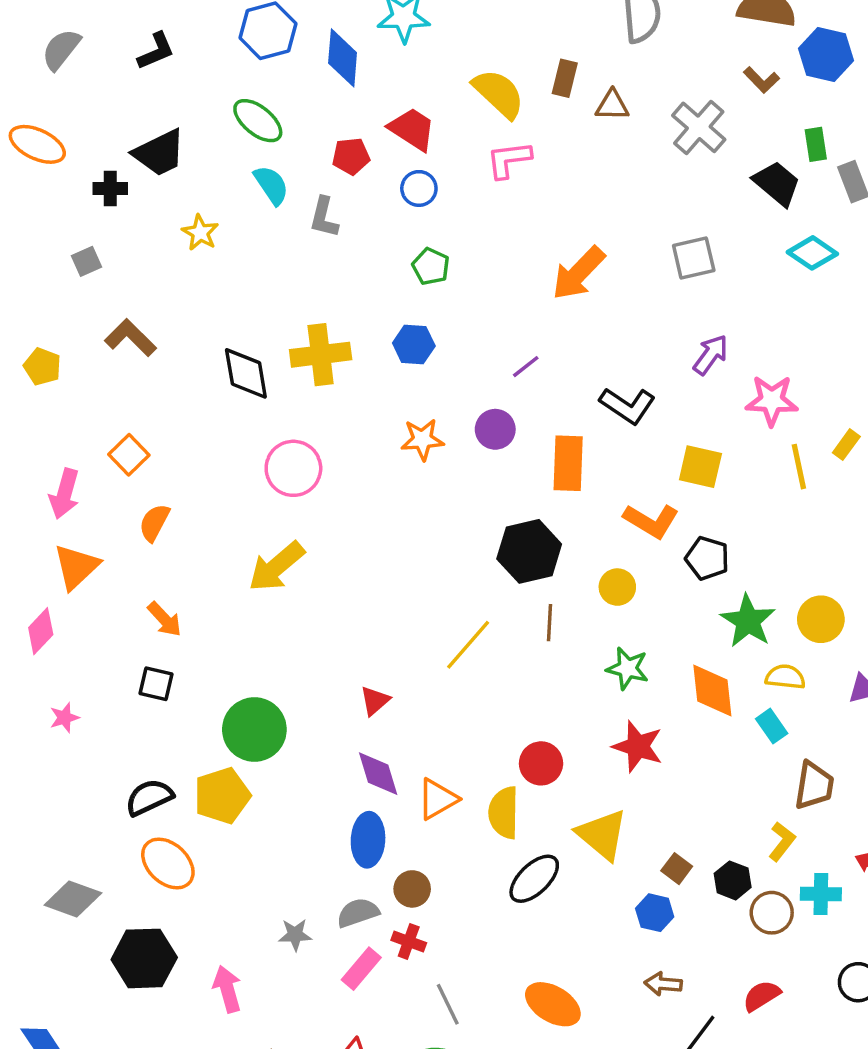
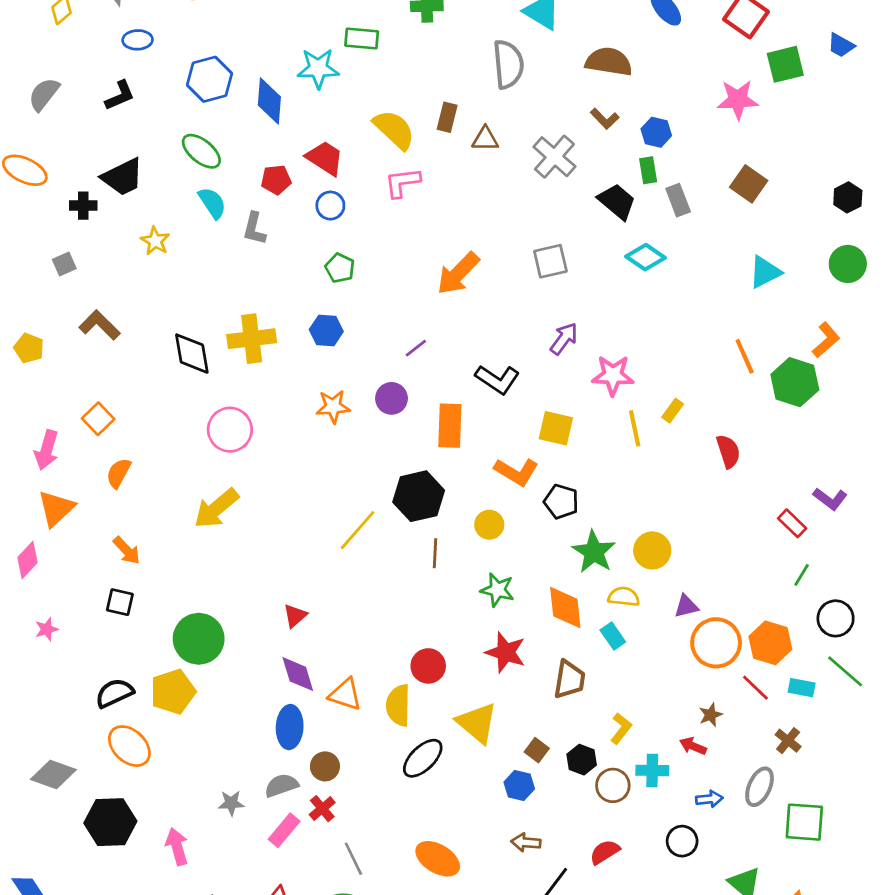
blue hexagon: (826, 54) -> (656, 132), moved, size x0.7
yellow line: (468, 645) -> (358, 530), moved
brown trapezoid: (814, 785) -> (569, 680), moved
orange triangle: (438, 799) -> (345, 694), turned 48
red cross: (409, 941) -> (322, 809), turned 30

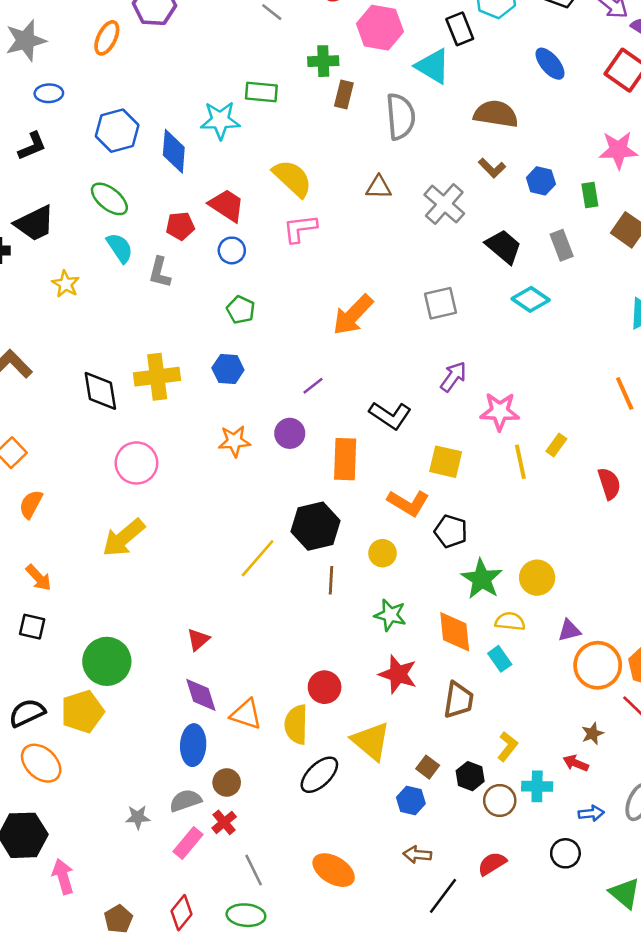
brown rectangle: (447, 117) -> (344, 95), moved
green rectangle: (648, 170) -> (590, 195), moved
pink arrow: (177, 847) -> (63, 877), moved

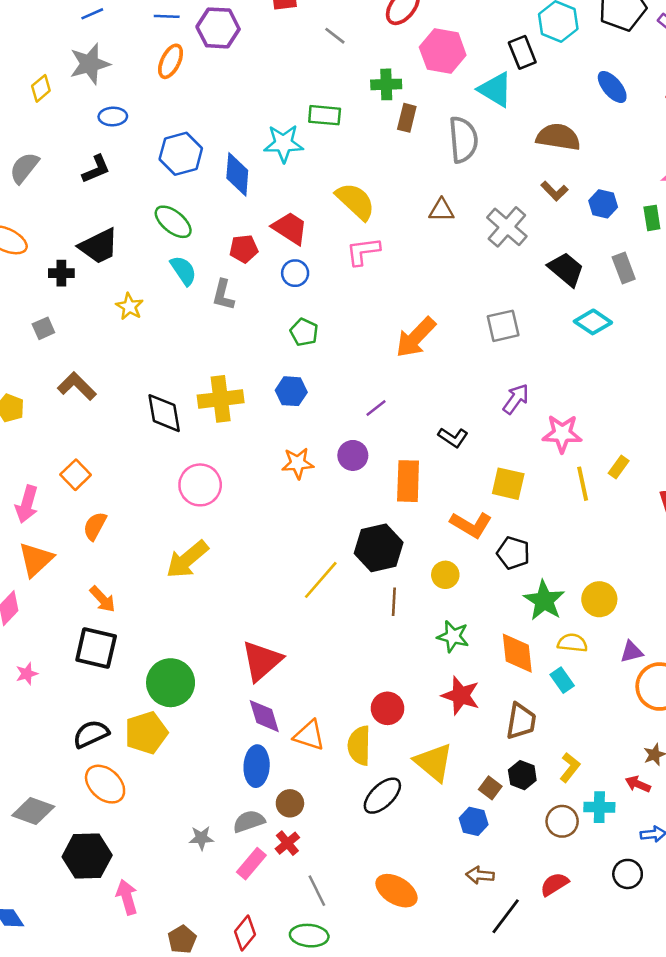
black L-shape: (390, 415) -> (453, 437), size x0.7
black square: (32, 627) -> (96, 648), size x1.6
red triangle: (198, 639) -> (262, 661), size x1.8
black hexagon: (470, 776) -> (522, 775), moved

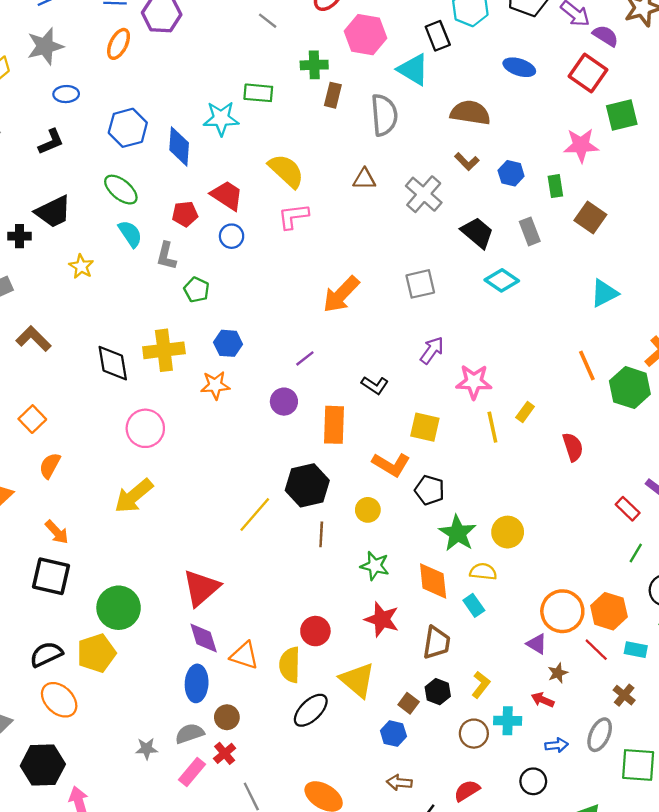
blue ellipse: (612, 87) -> (519, 67), turned -32
green pentagon: (304, 332) -> (197, 290), moved
orange star: (298, 463) -> (215, 385), moved
purple triangle: (631, 652) -> (537, 644), moved, turned 45

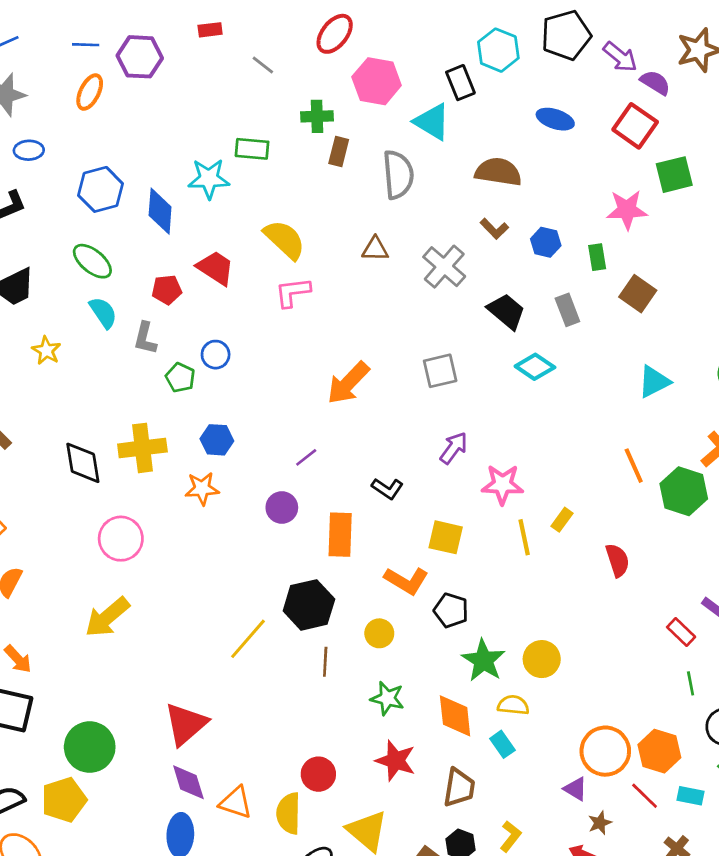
blue circle: (232, 236) -> (216, 355), moved
green line: (636, 553) -> (691, 683), turned -42

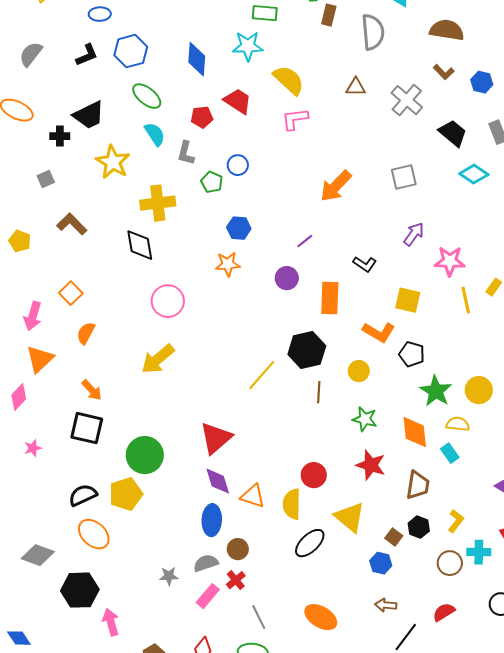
cyan star: (209, 179) -> (248, 46), moved
blue hexagon: (100, 189) -> (131, 51), moved
yellow star: (46, 351) -> (113, 162), size x1.6
yellow cross: (142, 448) -> (158, 203), moved

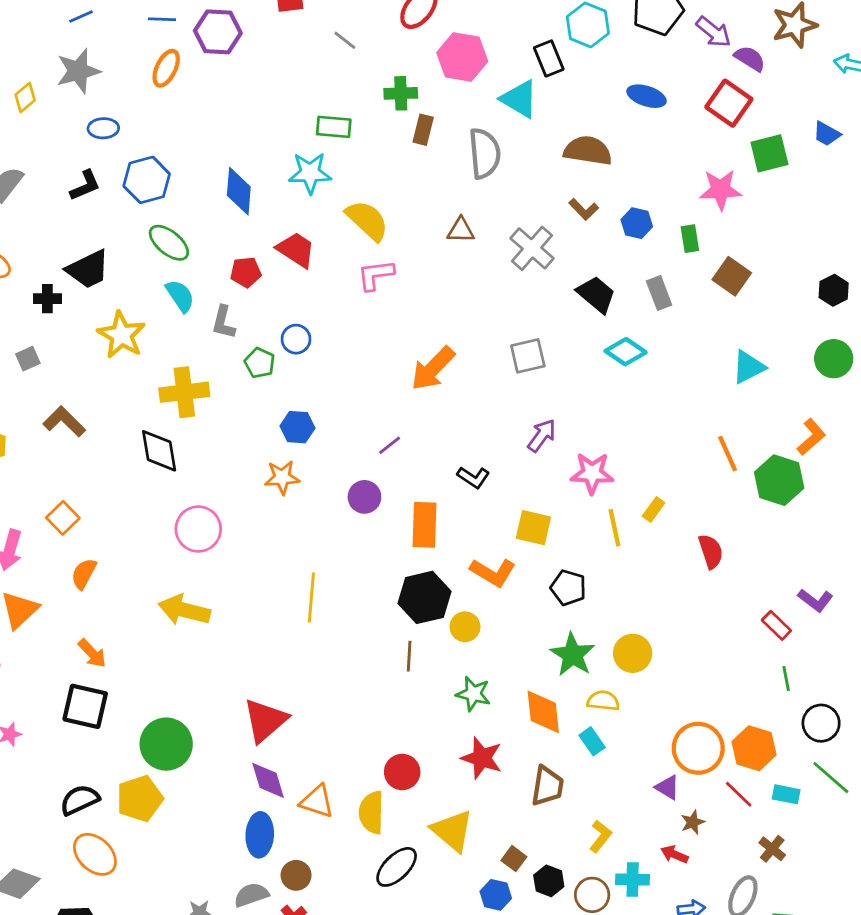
black hexagon: (307, 350) -> (424, 597), moved
black pentagon: (412, 354) -> (568, 588), moved
yellow arrow: (158, 359) -> (184, 610), turned 54
yellow line: (262, 375) -> (311, 597), moved, turned -36
black hexagon: (419, 527) -> (549, 881), moved

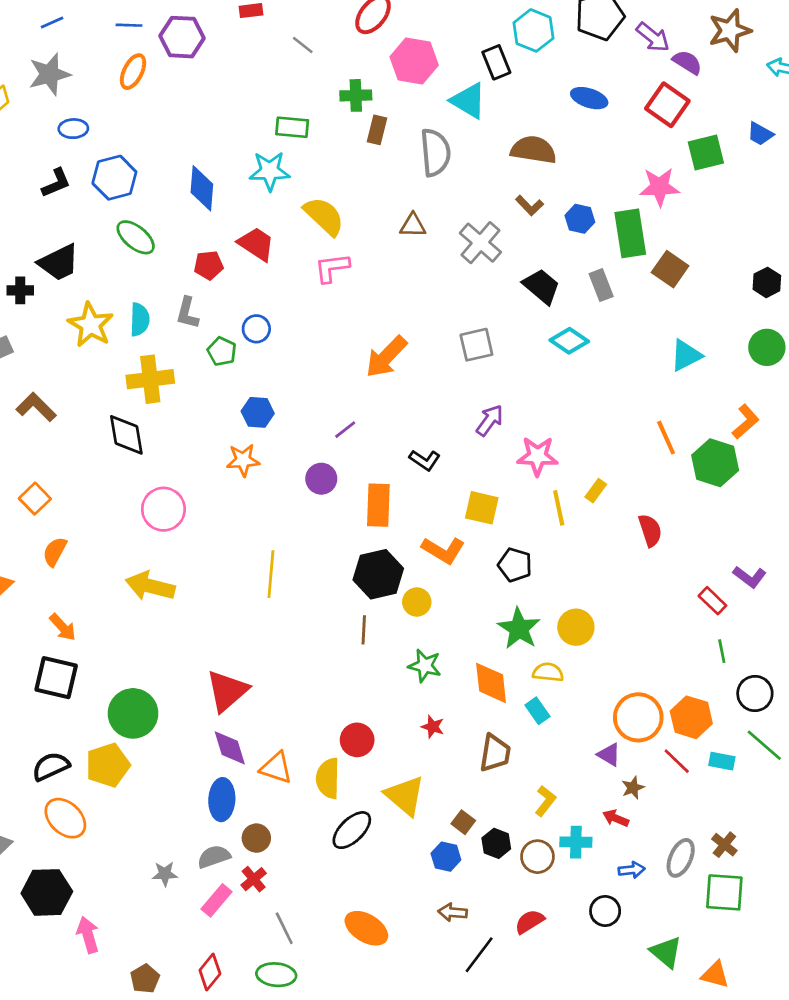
green rectangle: (690, 239) -> (630, 233), size x1.8
cyan semicircle: (180, 296) -> (140, 320), moved, turned 36
red star: (482, 758) -> (433, 727), size x0.6
brown cross: (772, 849) -> (724, 845), moved

